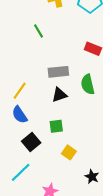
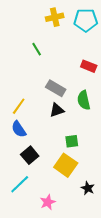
gray rectangle: (58, 72) -> (56, 88), turned 36
green square: (56, 126) -> (72, 141), moved
yellow square: (69, 152) -> (66, 165), size x1.6

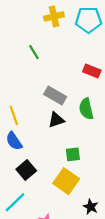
yellow line: (19, 106) -> (14, 115), turned -54

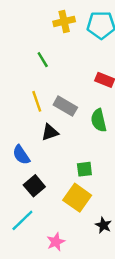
yellow line: (14, 115) -> (37, 101), moved
black triangle: (56, 120) -> (50, 132), moved

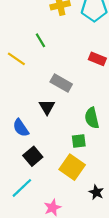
yellow line: (37, 101) -> (16, 59), moved, turned -36
green semicircle: (99, 120) -> (92, 118), moved
black triangle: (50, 132) -> (47, 107), turned -42

